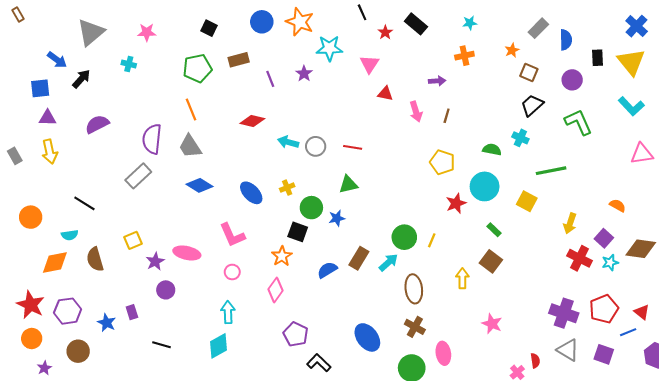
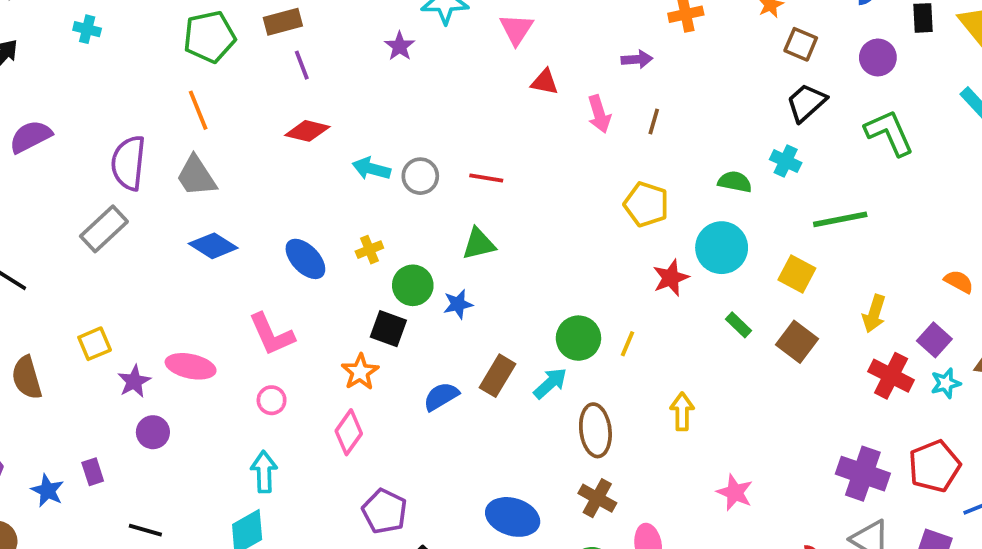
purple line: (270, 79) -> (302, 65), moved
brown square: (491, 261) -> (797, 342), moved
blue ellipse: (367, 337) -> (513, 517), turned -36

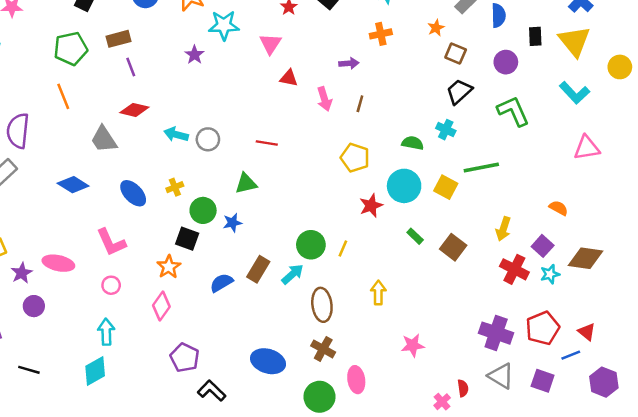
gray trapezoid: (196, 176) -> (104, 139), moved
red line: (486, 178) -> (267, 143), moved
yellow square: (797, 274) -> (446, 187), moved
pink star: (735, 492) -> (413, 345), turned -30

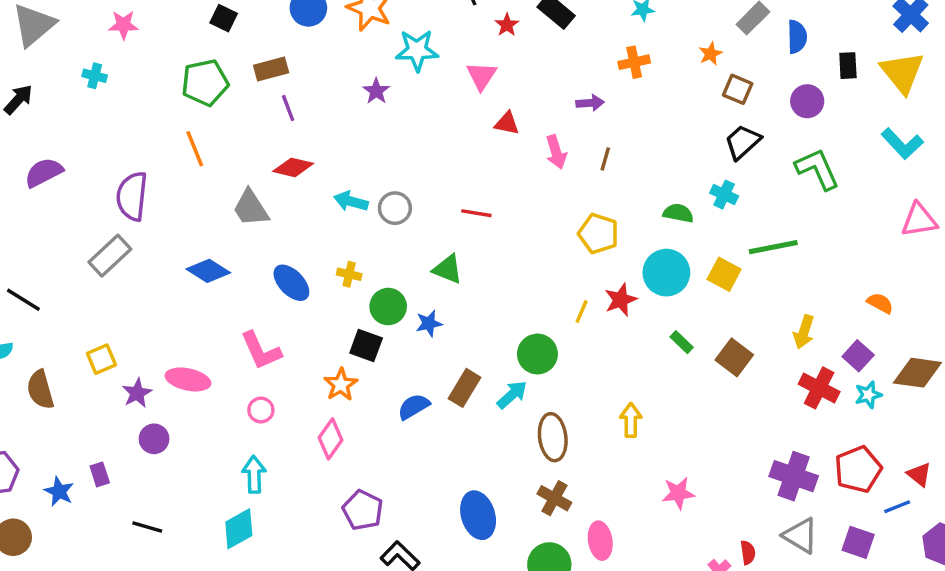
green triangle: (246, 183) -> (448, 269), turned 35
yellow cross: (175, 187) -> (349, 274), turned 35
yellow line: (343, 248) -> (582, 312), moved
blue ellipse: (268, 361) -> (478, 515), turned 56

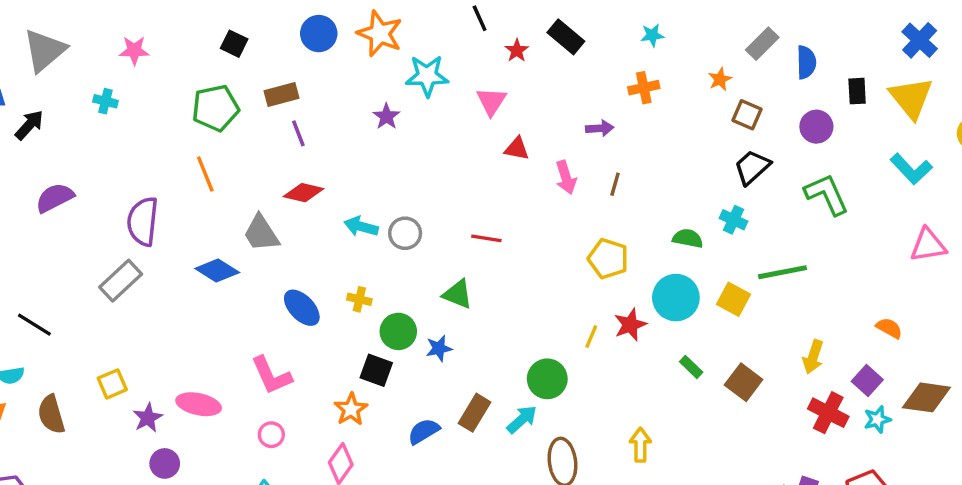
blue diamond: (208, 271) -> (217, 270), moved

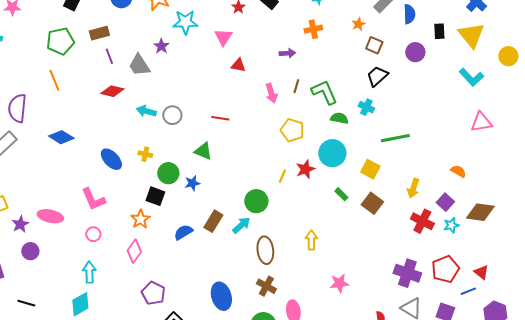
pink arrow: (566, 177) -> (271, 93), moved
green L-shape: (827, 194) -> (324, 92), moved
gray trapezoid: (261, 233) -> (139, 65), moved
yellow square: (733, 299) -> (370, 169), moved

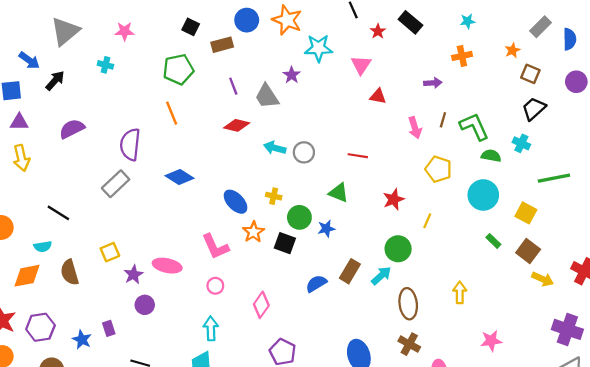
brown rectangle: (99, 33) -> (222, 45), moved
red star: (305, 169) -> (394, 199), moved
yellow arrow: (413, 188) -> (543, 279), moved, turned -84
orange star: (140, 219) -> (253, 232), moved

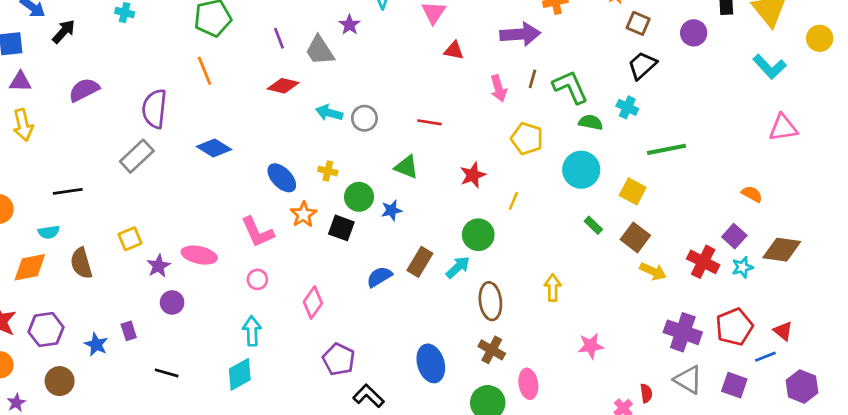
purple arrow: (433, 83) -> (520, 34), size x1.8
black line: (58, 213) -> (68, 191), turned -40

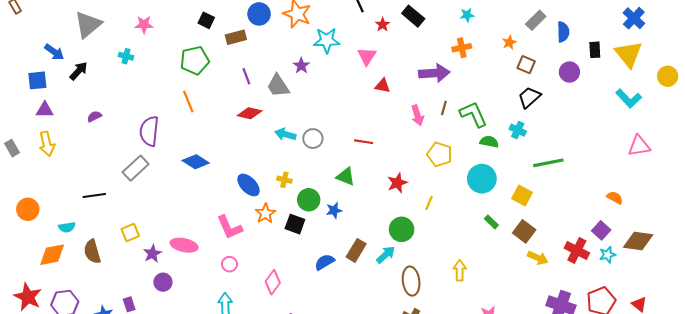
purple semicircle: (84, 90) -> (94, 116), size x0.6
black line: (68, 191) -> (94, 196), moved

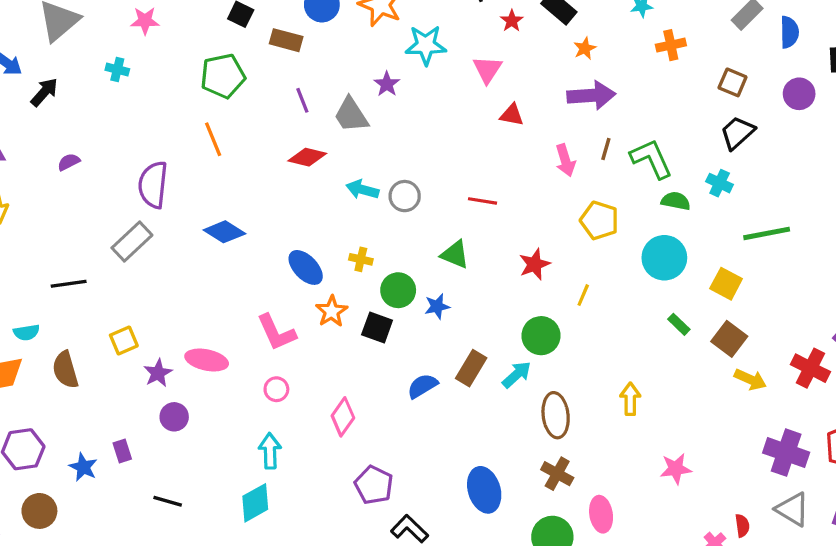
brown rectangle: (236, 37) -> (286, 40), turned 30
orange star: (509, 42) -> (585, 48), moved
orange cross: (462, 48) -> (671, 45), moved

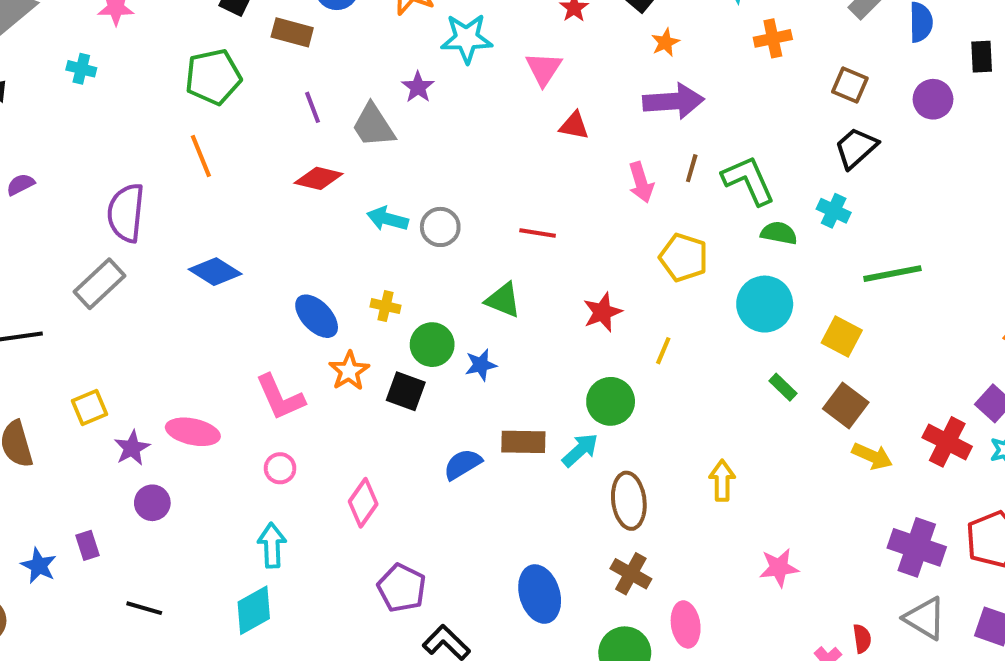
brown rectangle: (471, 368) -> (523, 442), turned 60

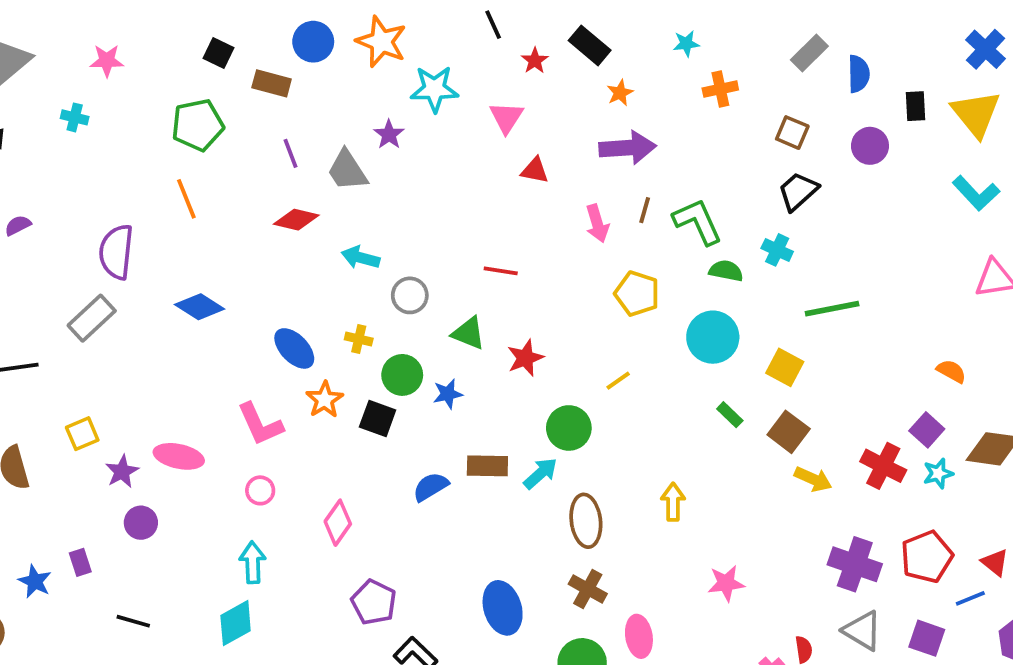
gray circle: (440, 227) -> (410, 295), moved
red star: (602, 312) -> (525, 358), moved
yellow line: (663, 351) -> (618, 381), turned 32

